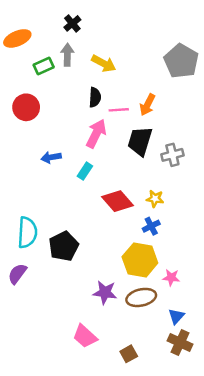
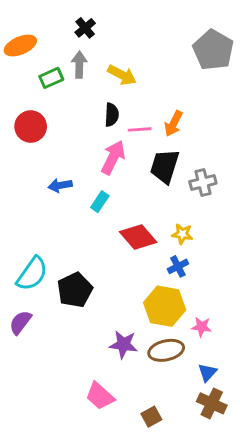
gray pentagon: (181, 61) -> (213, 50), moved
cyan semicircle: (27, 232) -> (32, 274), turned 32

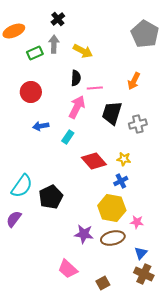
orange arrow: (174, 124) -> (134, 81), moved
red circle: (31, 127) -> (31, 92), moved

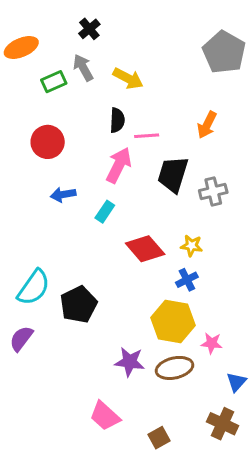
gray arrow: (54, 44) -> (83, 68), turned -30
blue triangle: (141, 253) -> (236, 382), moved

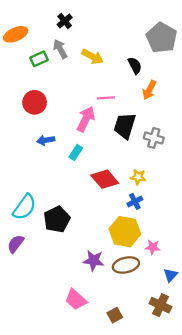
black semicircle: (117, 120) -> (135, 66), moved, turned -30
gray cross: (213, 191) -> (154, 138), turned 30

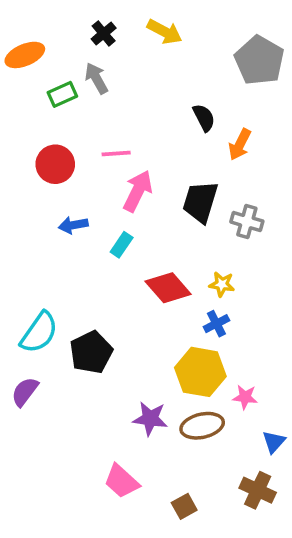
yellow arrow: (92, 57) -> (165, 32), moved
black semicircle: (135, 66) -> (204, 118), moved
pink line: (106, 98) -> (116, 153), moved

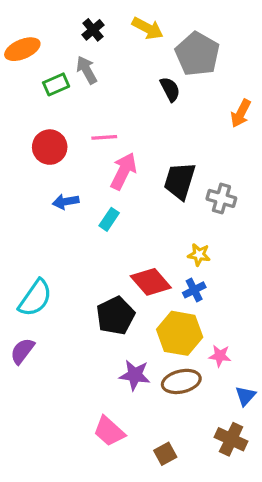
gray pentagon: (259, 60) -> (197, 54), moved
black semicircle: (204, 118) -> (170, 89), moved
orange arrow: (240, 145) -> (241, 113), moved
red diamond: (168, 288) -> (151, 282), moved
black pentagon: (91, 352) -> (115, 316), moved

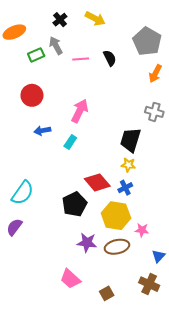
gray pentagon: (197, 54) -> (147, 41), moved
pink line: (104, 137) -> (81, 59), moved
black trapezoid: (180, 181) -> (130, 140), moved
gray cross: (221, 198) -> (154, 112), moved

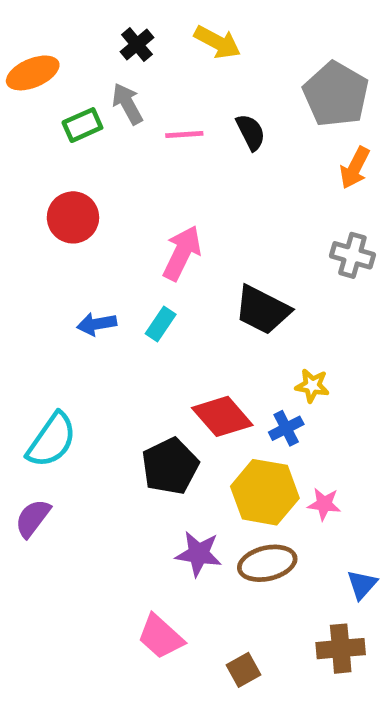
blue arrow: (42, 131) -> (97, 324), moved
black trapezoid: (130, 140) -> (262, 310), moved, turned -80
yellow star: (128, 165) -> (312, 386), moved
pink star: (142, 230) -> (324, 504), moved
brown cross: (149, 284) -> (341, 649), turned -30

